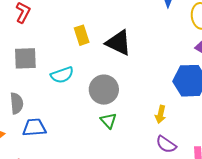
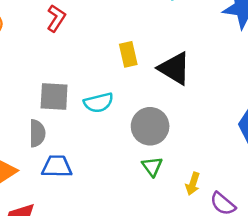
gray square: (25, 58) -> (54, 96), moved
yellow arrow: (161, 114) -> (193, 184), moved

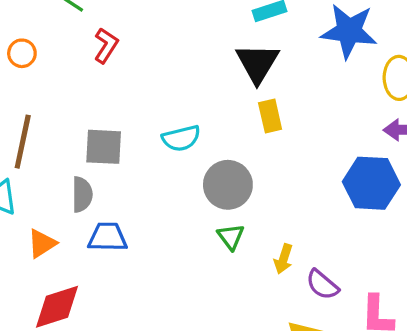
yellow rectangle: (128, 54) -> (270, 116), moved
black triangle: (174, 68) -> (257, 63), moved, turned 30
cyan semicircle: (99, 103) -> (181, 138), moved

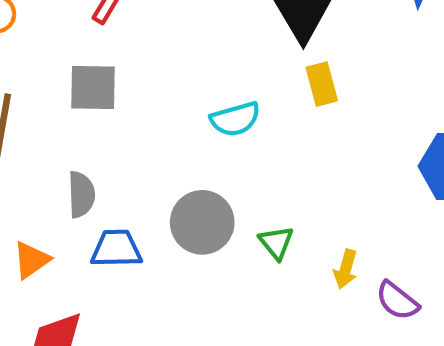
cyan semicircle: (181, 138) -> (235, 119), moved
gray square: (104, 147) -> (93, 88), moved
gray circle: (228, 185) -> (202, 222), moved

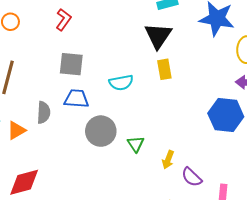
gray square: (93, 88) -> (71, 64), moved
blue trapezoid: (116, 249) -> (76, 99), moved
orange triangle: (31, 260) -> (16, 130), moved

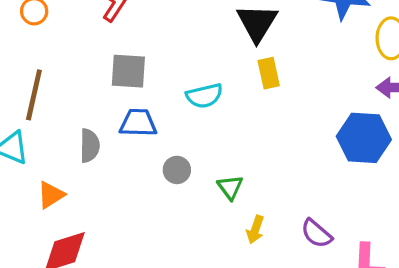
orange triangle: (16, 130) -> (51, 195), moved
gray circle: (101, 131) -> (177, 170), size x0.6
yellow arrow: (168, 160) -> (255, 230), moved

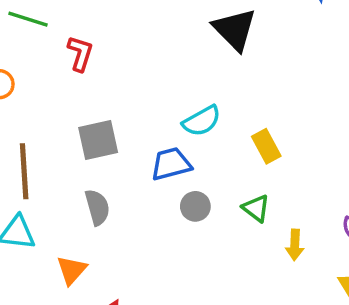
gray square: (128, 71) -> (98, 140), moved
yellow rectangle: (269, 73) -> (266, 146), moved
blue trapezoid: (138, 123) -> (171, 164), moved

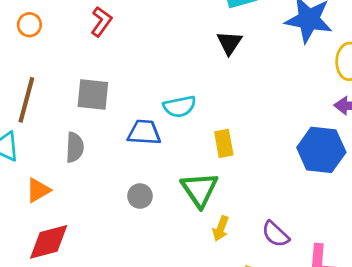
black triangle: (235, 29) -> (229, 43), size x0.7
gray circle: (195, 206) -> (140, 196), moved
green triangle: (256, 208) -> (200, 190), size x1.6

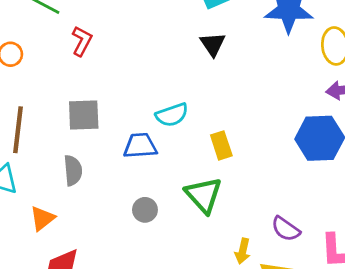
yellow arrow: (221, 228) -> (243, 251), moved

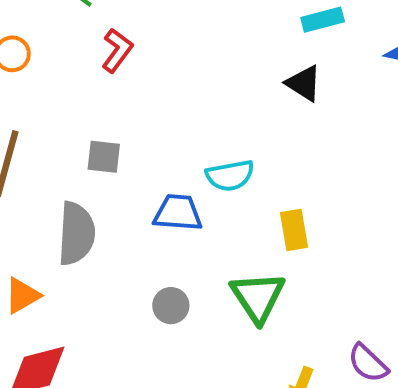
black triangle: (213, 44) -> (304, 83), turned -32
gray square: (84, 115) -> (104, 157), size x0.7
gray semicircle: (73, 170) -> (76, 234), size x1.4

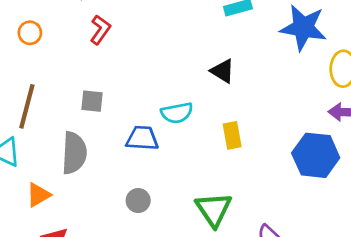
black triangle: (304, 83) -> (223, 71), moved
yellow rectangle: (294, 230) -> (232, 135), moved
green triangle: (258, 297) -> (214, 209), moved

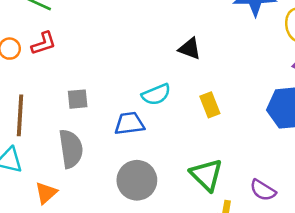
red L-shape: (100, 30) -> (44, 43), moved, turned 48
gray circle: (138, 201) -> (137, 180), size x1.8

